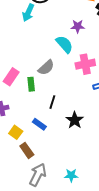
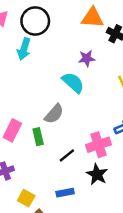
pink cross: (85, 64) -> (98, 145), moved
black line: (52, 102) -> (67, 155), turned 40
blue rectangle: (39, 124) -> (65, 193), moved, turned -40

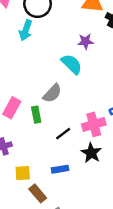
yellow square: (26, 198) -> (23, 173), turned -35

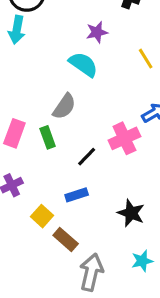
black star: (91, 153) -> (131, 213), moved
blue rectangle: (60, 169) -> (77, 195), moved
yellow square: (23, 173) -> (42, 216), turned -35

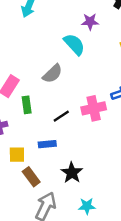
green rectangle: (48, 137) -> (27, 105), moved
black star: (131, 213) -> (72, 173), moved
yellow square: (42, 216) -> (17, 155), turned 35

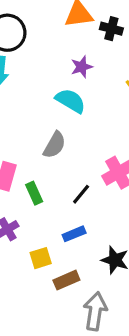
brown rectangle: (31, 177) -> (66, 280), turned -60

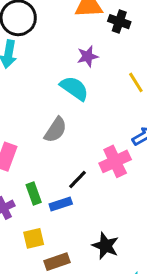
green rectangle: (34, 193) -> (34, 193), moved
blue rectangle: (74, 234) -> (61, 204), moved

